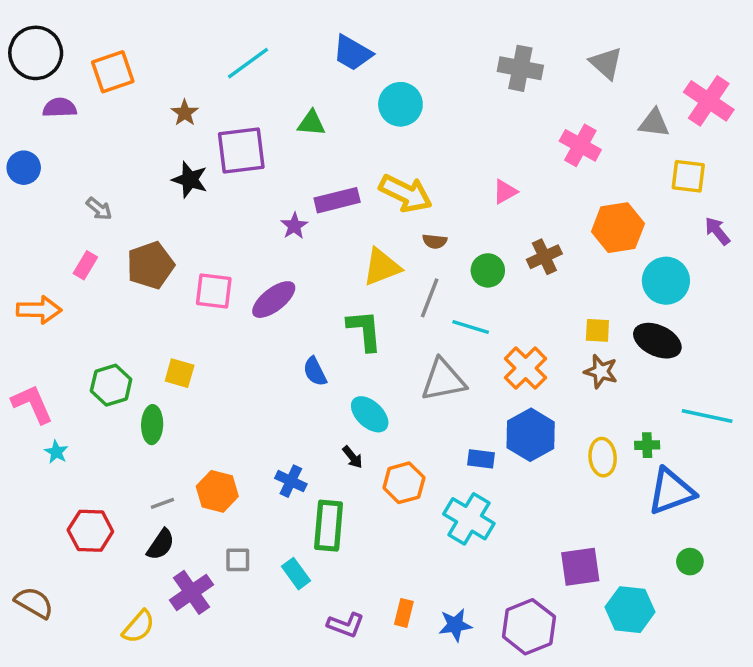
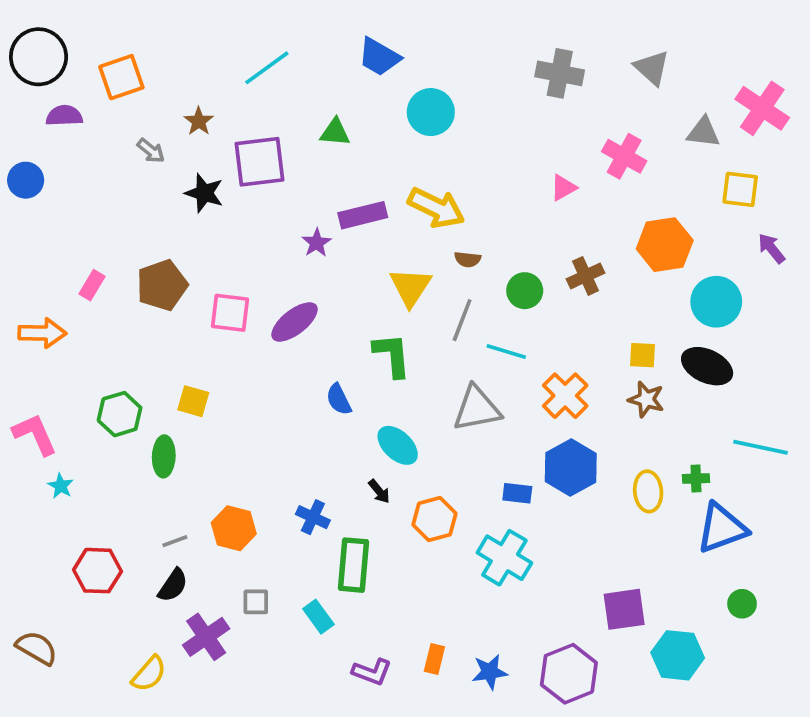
pink triangle: (505, 192) -> (563, 188), moved
gray arrow: (99, 209) -> (151, 151), moved
yellow triangle: (382, 267) -> (411, 287), turned -36

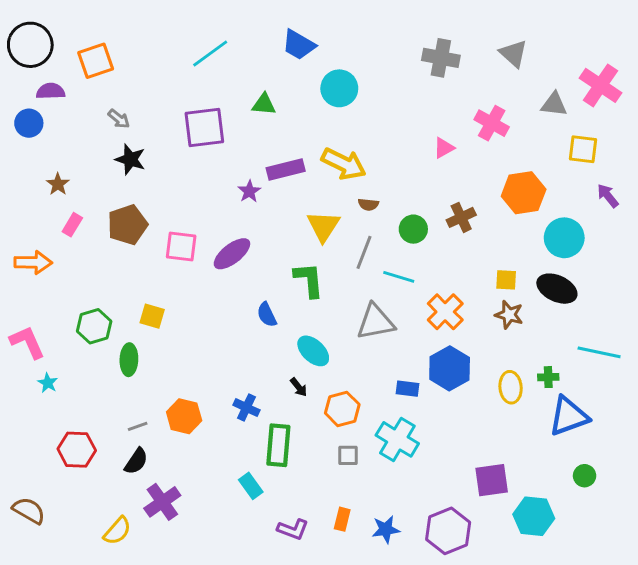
brown star: (199, 121) -> (58, 184), moved
blue circle: (26, 180) -> (29, 123), moved
black star: (204, 193) -> (130, 159), moved
gray square: (256, 602) -> (348, 455), moved

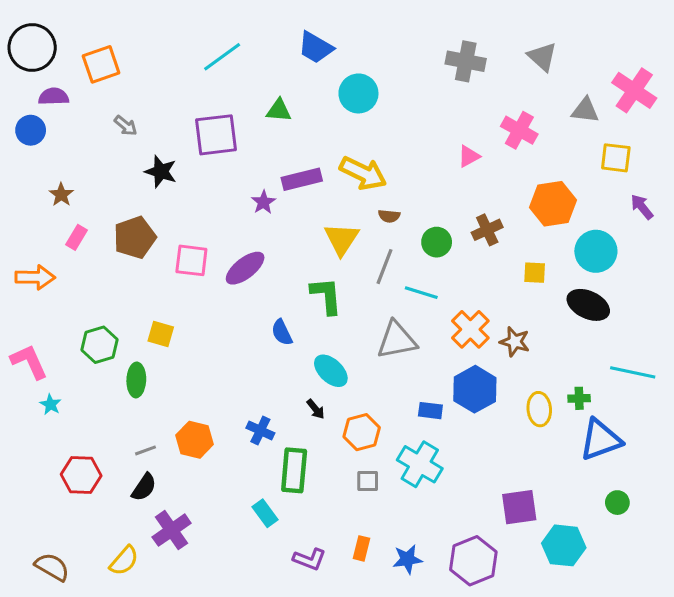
black star: (130, 159) -> (161, 172), moved
yellow square: (506, 280) -> (535, 273), moved
brown star: (509, 315) -> (515, 342), moved
brown semicircle: (29, 511) -> (52, 567), moved

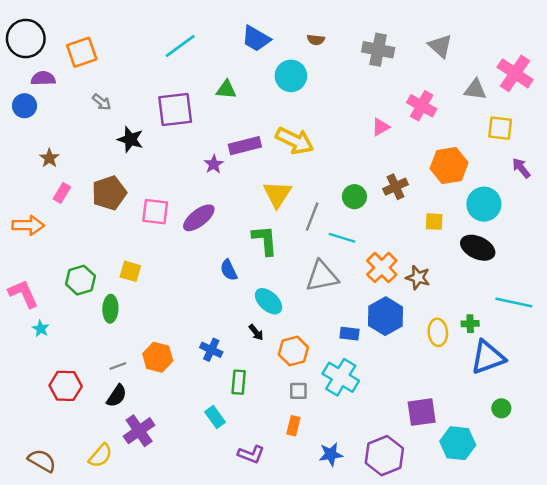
brown semicircle: (389, 216) -> (316, 40), moved
green rectangle: (294, 470) -> (239, 382), size x0.7
orange rectangle: (362, 548) -> (293, 426), moved

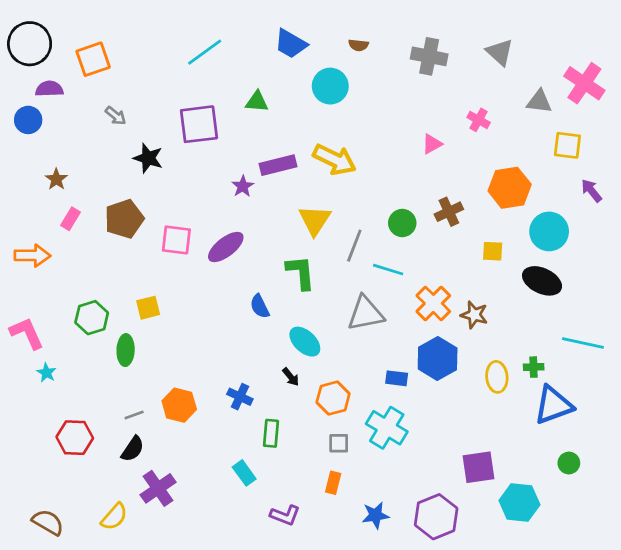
pink cross: (422, 106) -> (479, 120), size x0.7
yellow square: (130, 271) -> (148, 308), turned -30

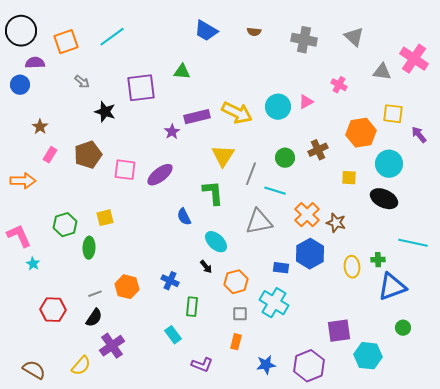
cyan line: (205, 52) -> (112, 37), moved
cyan circle: (330, 86) -> (278, 107), moved
yellow square: (567, 145) -> (393, 114), moved

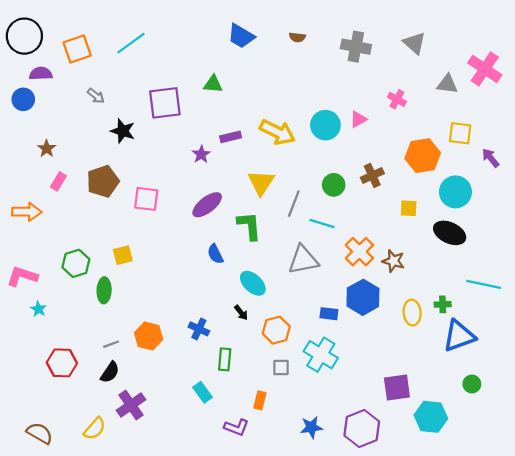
purple rectangle: (197, 117) -> (231, 137), size x0.7
purple ellipse: (160, 175) -> (207, 205), moved
pink L-shape: (19, 236) -> (22, 276), turned -48
orange rectangle: (236, 342) -> (260, 400), moved

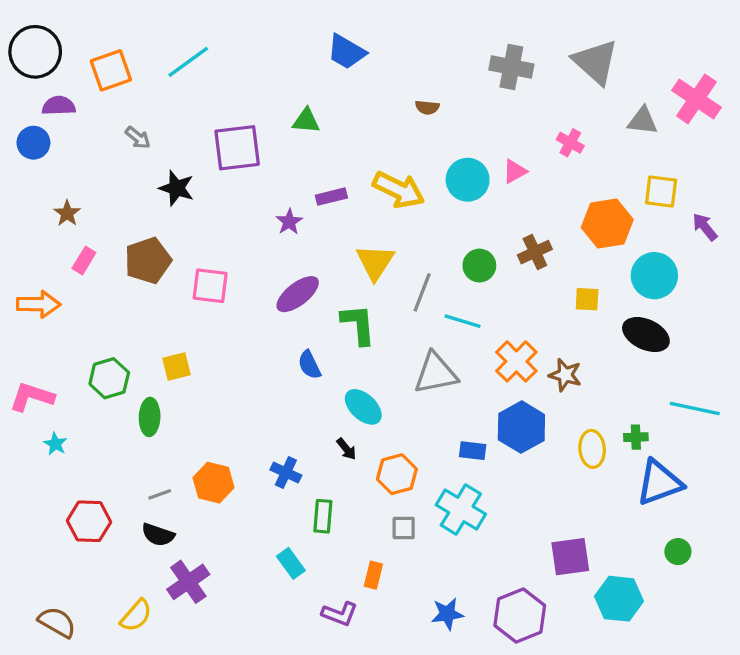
brown semicircle: (297, 37) -> (427, 107), moved
gray triangle: (414, 43) -> (595, 62), size x1.4
black semicircle: (110, 372) -> (158, 535), turned 75

